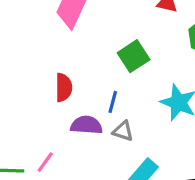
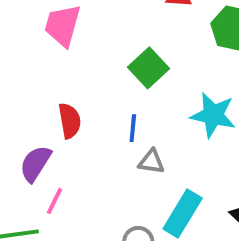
purple semicircle: (86, 125) -> (35, 164), moved, turned -52
pink line: (45, 162) -> (55, 201), moved

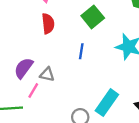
red semicircle: (70, 121) -> (48, 24), moved
gray triangle: (151, 162) -> (47, 74), moved

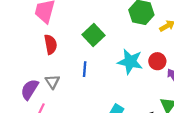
gray triangle: (47, 74) -> (52, 82), moved, turned 48

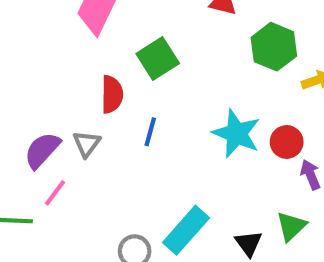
green square: (93, 35) -> (158, 58), moved
red semicircle: (51, 44) -> (112, 94), moved

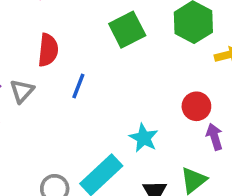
green square: (158, 58) -> (127, 30), moved
cyan star: (236, 133) -> (144, 138), moved, size x0.7

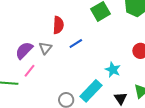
blue line: (78, 86) -> (76, 44), turned 40

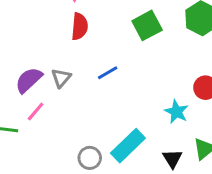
red semicircle: (58, 25) -> (80, 26), moved
cyan star: (113, 70) -> (176, 112), moved

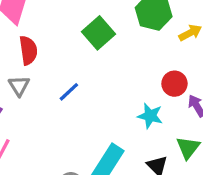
gray triangle: (61, 78) -> (19, 86), moved

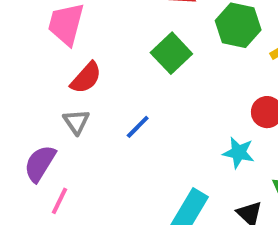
red semicircle: (28, 50) -> (86, 78), turned 52

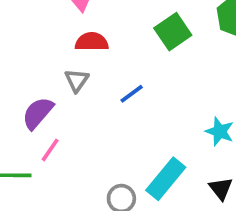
red semicircle: (86, 78) -> (92, 42), turned -140

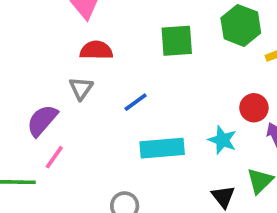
green square: (173, 32) -> (177, 41), turned 30
cyan rectangle: (166, 179) -> (162, 148), moved, turned 45

